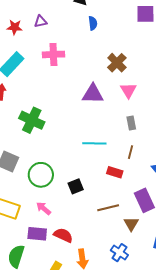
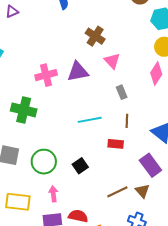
pink cross: (53, 54) -> (46, 75), moved
pink arrow: (44, 208) -> (53, 194), turned 56
brown line: (108, 208) -> (117, 192), moved

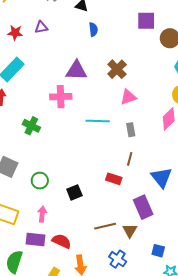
pink triangle: (112, 61) -> (128, 97), turned 42
purple triangle: (78, 72) -> (76, 71), moved
green cross: (24, 110) -> (31, 126), size x0.7
cyan line: (90, 120) -> (98, 121), moved
green circle: (44, 162) -> (40, 181), size x0.7

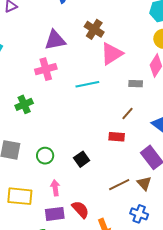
pink triangle: (128, 97) -> (112, 54), size x1.4
green cross: (31, 126) -> (24, 104), turned -36
gray rectangle: (131, 130) -> (136, 84), moved, turned -64
brown line: (130, 159) -> (127, 114), turned 40
red semicircle: (62, 241) -> (80, 209), turned 36

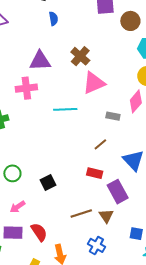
red rectangle: (117, 137) -> (95, 173), moved
pink arrow: (55, 188) -> (18, 207), turned -126

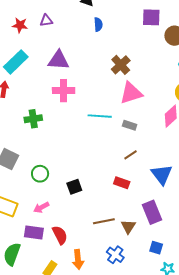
purple triangle: (40, 61) -> (59, 60), moved
gray rectangle: (113, 116) -> (130, 125), moved
purple rectangle: (118, 192) -> (152, 212), moved

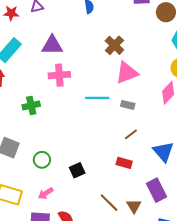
brown line: (104, 221) -> (109, 203), turned 60

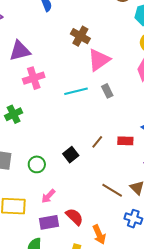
gray rectangle: (128, 105) -> (107, 91), turned 64
brown line: (131, 134) -> (97, 142), moved
red rectangle: (124, 163) -> (125, 141), moved
black square: (77, 170) -> (71, 155), moved

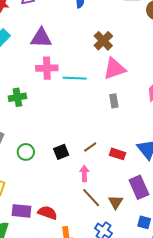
cyan line: (76, 91) -> (75, 78), moved
pink arrow: (48, 196) -> (84, 173), moved, turned 119
red semicircle: (74, 217) -> (47, 213), turned -42

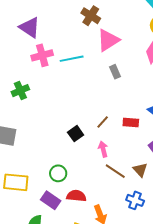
purple triangle: (41, 38) -> (30, 27), turned 45
green circle: (26, 152) -> (58, 173), moved
purple rectangle: (21, 211) -> (51, 200), turned 42

